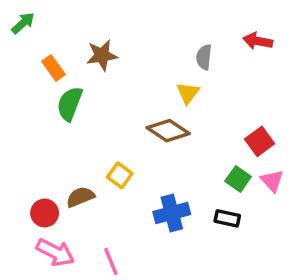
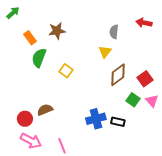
brown diamond: (168, 131) -> (118, 75), moved, turned -70
yellow square: (120, 175) -> (66, 71), moved
black rectangle: (227, 218) -> (118, 122), moved

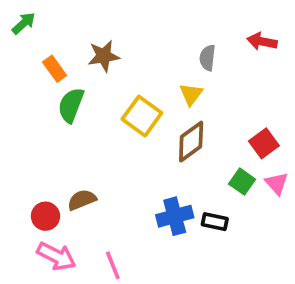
yellow square: (66, 71) -> (142, 116), moved, size x1.5
brown diamond: (118, 75) -> (191, 142), moved

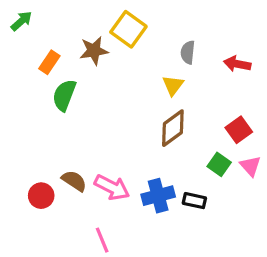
red arrow: (262, 41) -> (237, 64), moved
orange rectangle: (55, 69) -> (49, 62), turned 70
yellow square: (142, 116) -> (128, 29), moved
brown semicircle: (82, 200) -> (74, 181), turned 55
pink arrow: (56, 256) -> (112, 187), moved

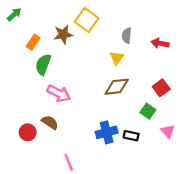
brown diamond: (173, 128) -> (117, 87), turned 30
pink triangle: (250, 166) -> (168, 131), moved
pink arrow: (112, 187) -> (59, 93), moved

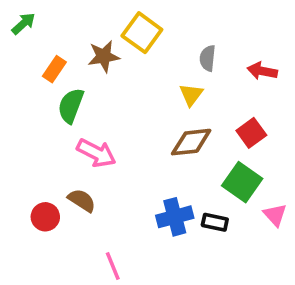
red square: (161, 88) -> (251, 133), moved
green square: (148, 111) -> (242, 182), size x1.5

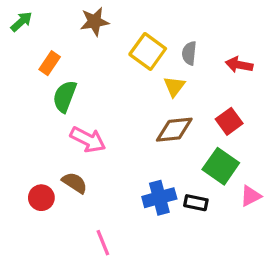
yellow square: (142, 33) -> (148, 51), moved
brown star: (104, 56) -> (95, 22), moved
pink triangle: (275, 215) -> (251, 196), turned 45

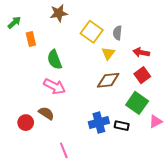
green arrow: (21, 22) -> (14, 22), moved
orange rectangle: (50, 63) -> (31, 39), turned -48
red arrow: (239, 65) -> (141, 52), moved
green semicircle: (65, 96) -> (55, 60), moved, turned -42

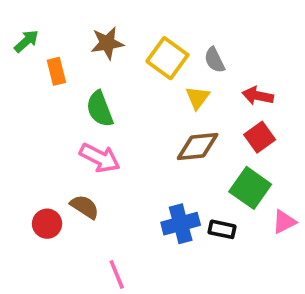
brown star: (59, 13) -> (107, 43), moved
gray semicircle: (117, 33) -> (214, 60), turned -32

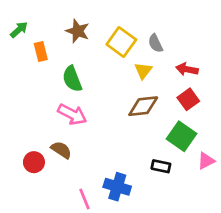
brown star: (107, 43) -> (78, 31), turned 30
blue cross: (181, 224) -> (117, 187), moved, turned 32

